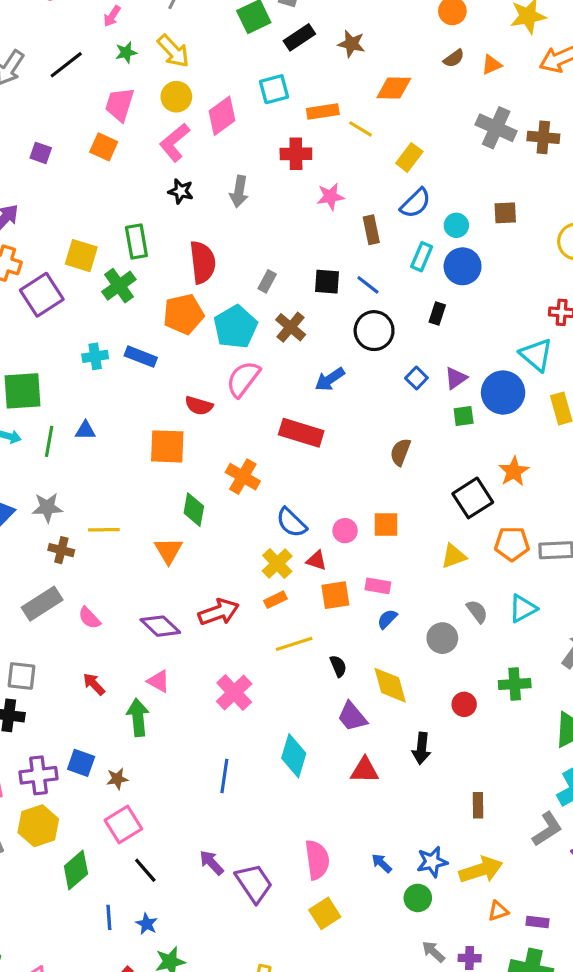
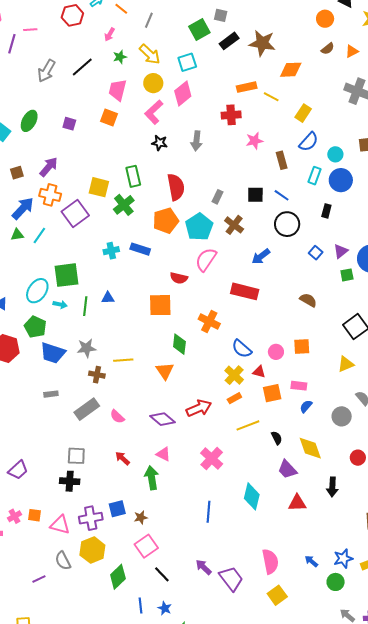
brown star: (351, 44) -> (262, 43), size x1.5
cyan square: (274, 89) -> (187, 62), moved
brown semicircle: (400, 452) -> (308, 300), turned 102
blue square: (81, 763) -> (117, 509), turned -30

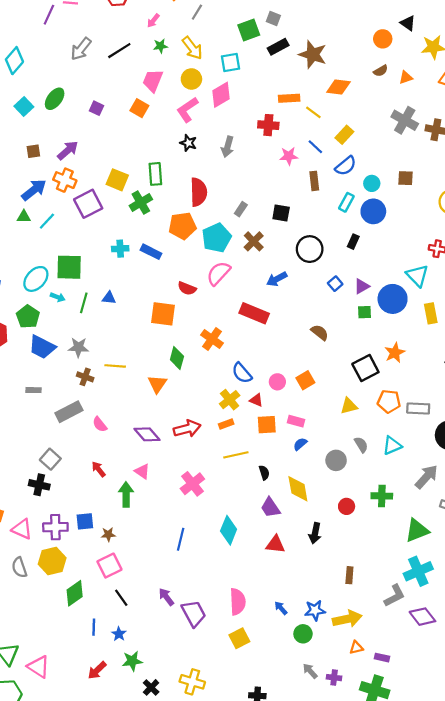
blue line: (282, 195) -> (315, 147), moved
orange square: (302, 346) -> (305, 380), turned -36
gray square: (76, 456) -> (50, 459), turned 30

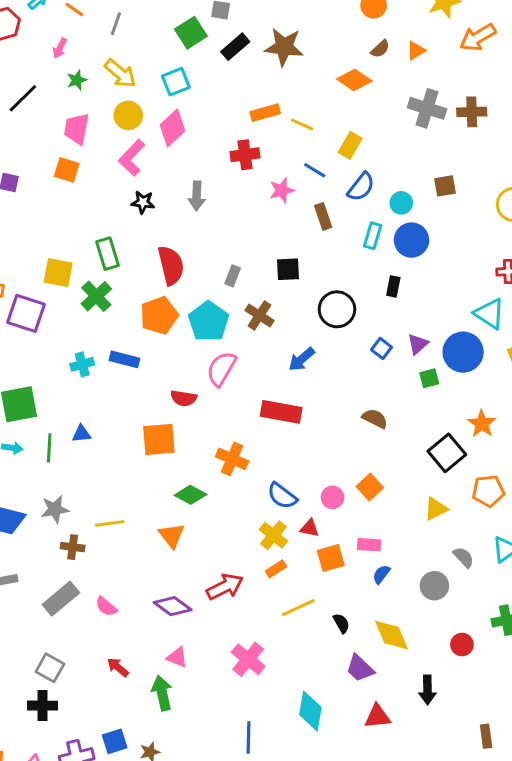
orange diamond: (338, 87) -> (354, 80), moved, turned 40
purple square: (88, 204) -> (26, 313), turned -32
green diamond: (177, 358) -> (190, 495), turned -65

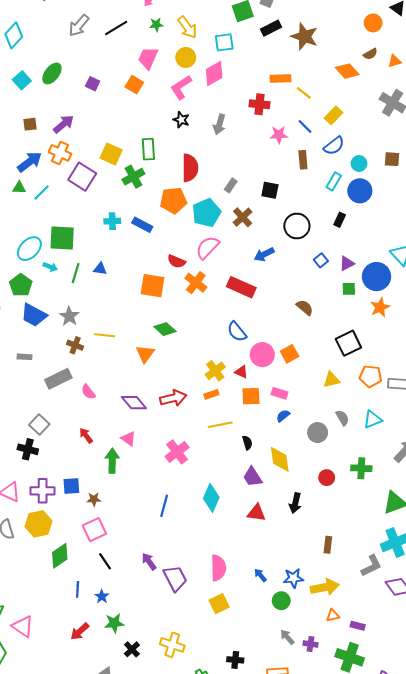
orange star: (482, 424) -> (380, 307), moved
orange cross: (232, 459) -> (196, 283), moved
blue semicircle: (282, 496) -> (237, 332), moved
pink circle: (332, 497) -> (262, 355), size x1.5
gray star: (55, 509) -> (69, 316), turned 30

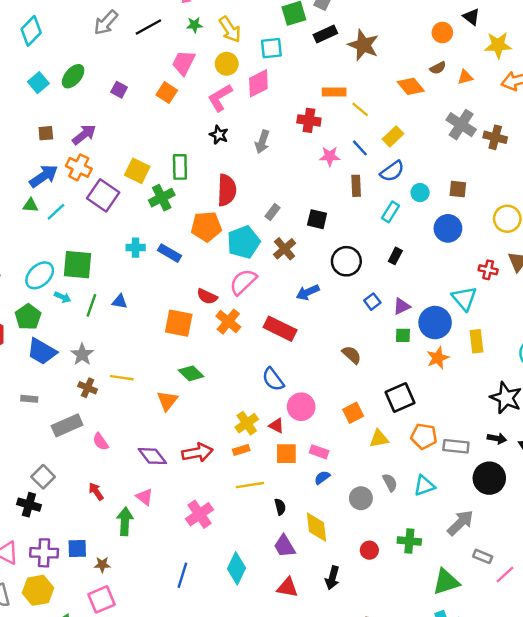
blue circle: (360, 191) -> (448, 228), moved
orange square: (290, 354) -> (353, 413), moved

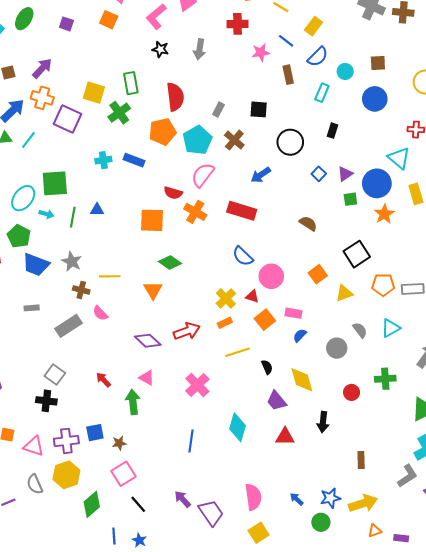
pink semicircle: (101, 442) -> (100, 313), moved
orange square: (286, 454) -> (265, 320), turned -30

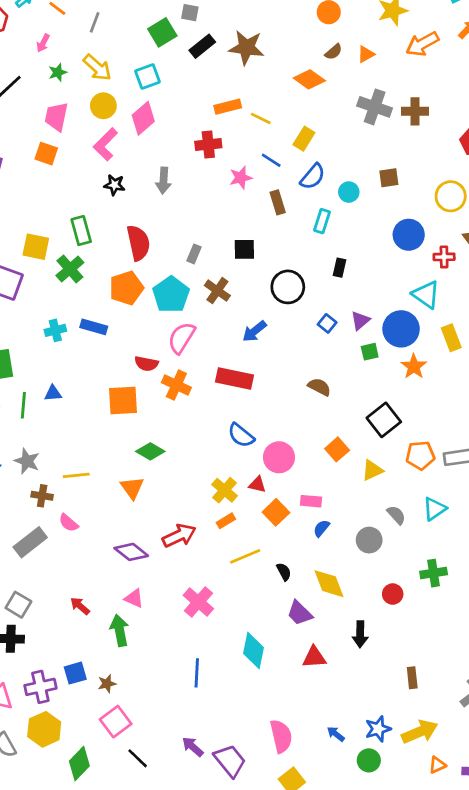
blue circle: (375, 99) -> (409, 235), moved

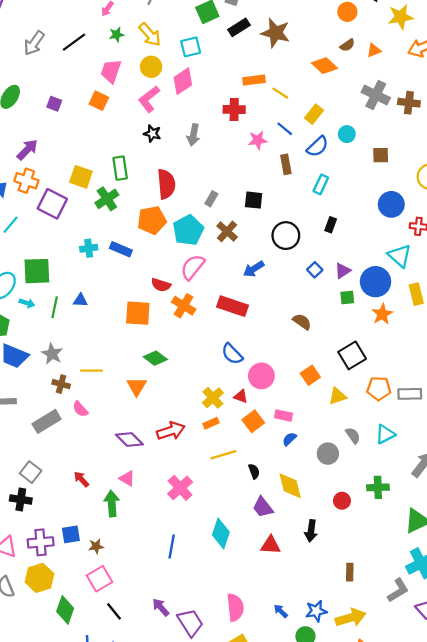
cyan circle: (349, 192) -> (347, 134), moved
green diamond: (79, 764) -> (65, 610), turned -32

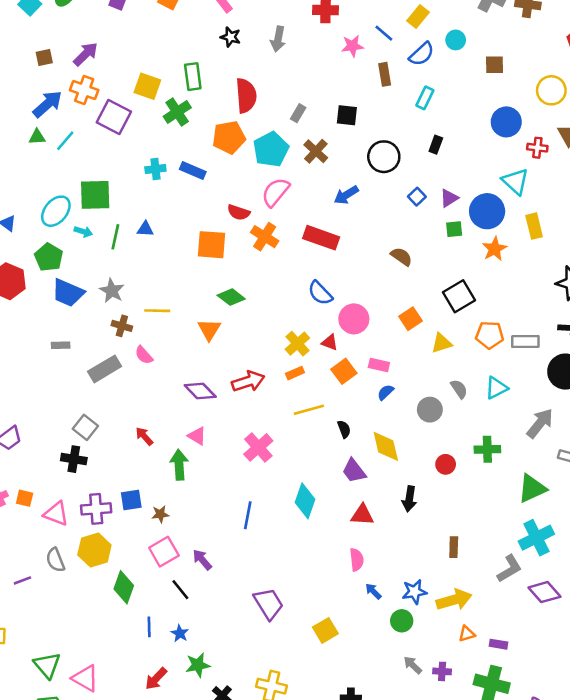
purple arrow: (161, 607) -> (202, 560), moved
pink semicircle: (235, 607) -> (357, 560), moved, size x0.7

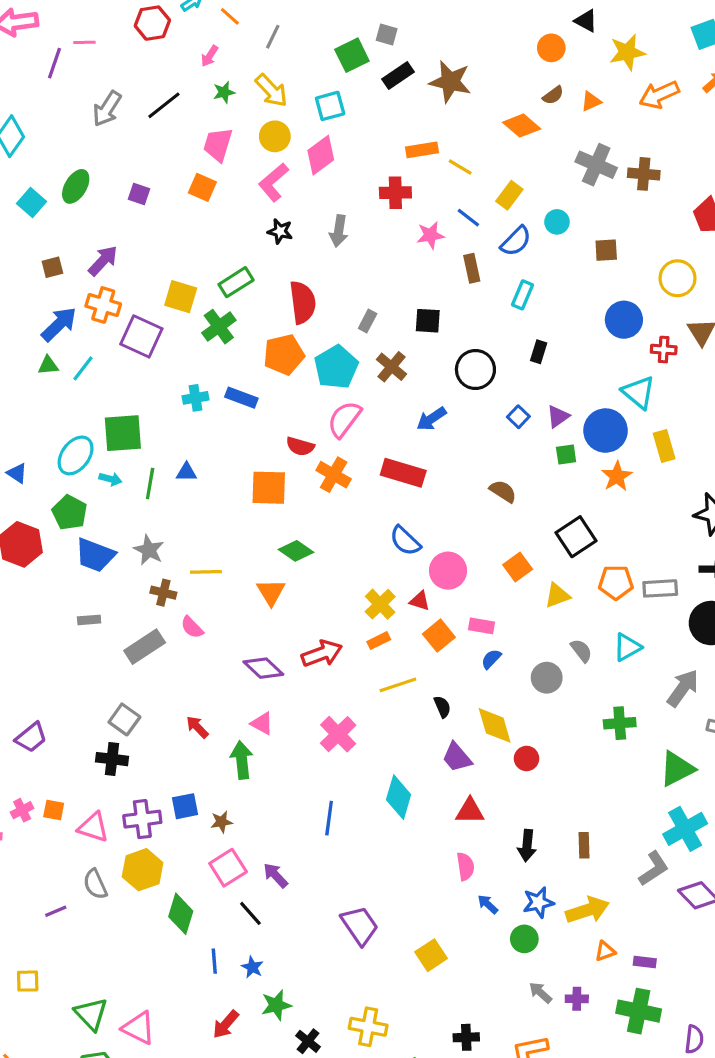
green rectangle: (193, 77) -> (236, 282), turned 68
red circle: (446, 464) -> (527, 758), moved
black arrow: (409, 499) -> (527, 846), moved

